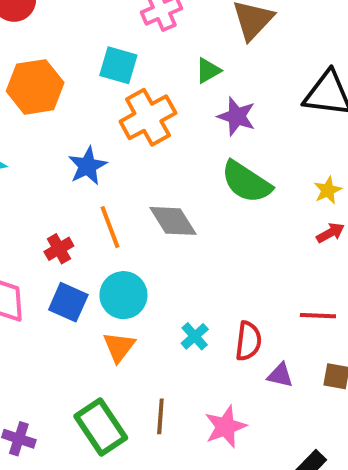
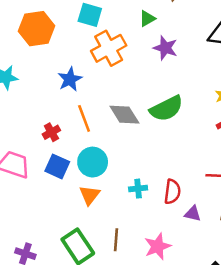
green semicircle: (246, 182) -> (166, 109), moved, turned -60
cyan cross: (195, 336) -> (138, 189), turned 36

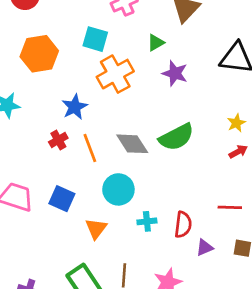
red cross: (51, 132) -> (58, 140), moved
cyan circle: (93, 162) -> (118, 189), moved
purple triangle: (193, 214) -> (205, 248), turned -36

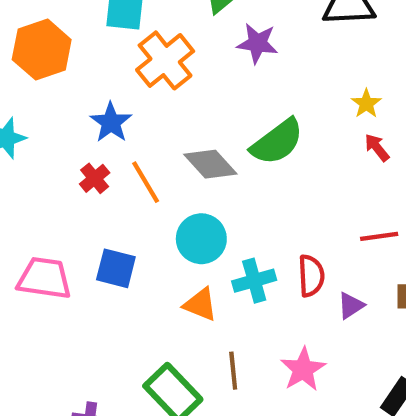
red arrow: (238, 152) -> (377, 148), turned -90
cyan cross: (147, 221) -> (254, 281), size x1.4
orange triangle: (96, 229) -> (200, 304), moved, turned -35

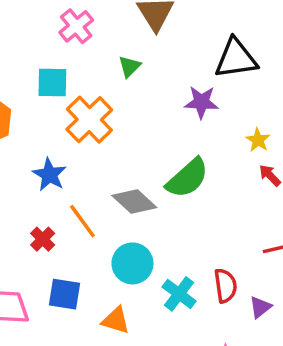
purple star: (257, 43) -> (201, 102), moved
red cross: (95, 178) -> (43, 239), moved
cyan cross: (254, 281) -> (179, 294), turned -32
orange triangle: (200, 304) -> (116, 320), moved

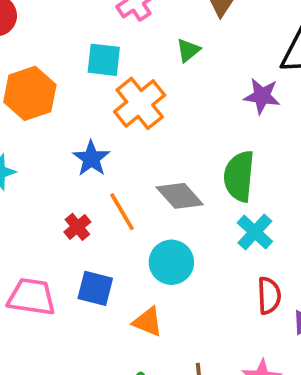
green semicircle: (187, 178) -> (239, 176), turned 132
cyan cross: (179, 294) -> (255, 232), moved

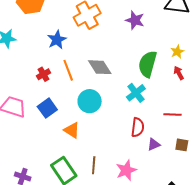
purple star: (262, 96) -> (135, 20), moved
green semicircle: (239, 176) -> (148, 64), moved
blue square: (95, 288) -> (47, 108), turned 30

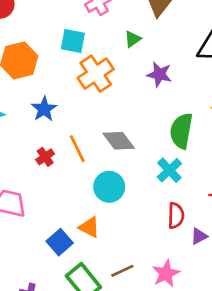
blue star: (57, 40) -> (44, 109), moved
blue square: (47, 108) -> (60, 242), moved
brown line: (94, 165) -> (122, 271), turned 66

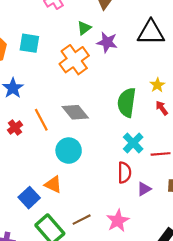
cyan square: (73, 41) -> (29, 43), moved
orange cross: (96, 74) -> (74, 60), moved
purple star: (159, 74) -> (107, 42), moved
cyan cross: (169, 170) -> (133, 143), moved

